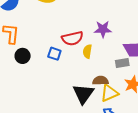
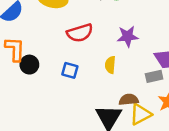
red semicircle: (72, 38) -> (80, 33), moved
black circle: (23, 56) -> (29, 65), moved

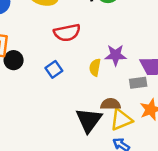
purple star: (128, 36) -> (116, 55), moved
blue square: (70, 70) -> (54, 69), turned 35

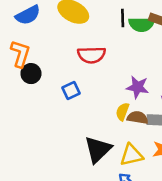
yellow semicircle: (95, 67) -> (122, 112), moved
brown semicircle: (110, 104) -> (138, 118), moved

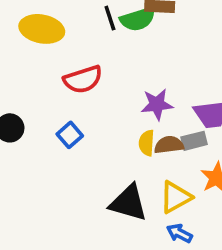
black triangle: (98, 149) -> (129, 203), turned -44

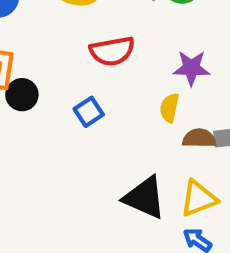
purple star: (157, 104) -> (191, 68), moved
yellow semicircle: (147, 143) -> (169, 108), moved

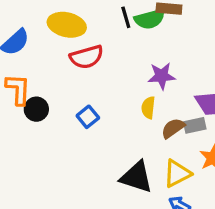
red semicircle: (112, 51) -> (87, 57), moved
brown semicircle: (199, 138) -> (173, 128), turned -30

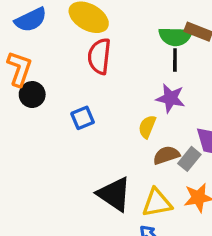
black line: (126, 17) -> (175, 60), moved
red semicircle: (87, 57) -> (99, 56), turned 96
gray rectangle: (195, 125) -> (189, 159), turned -55

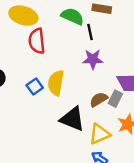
green semicircle: (175, 36) -> (72, 16), moved, turned -145
yellow semicircle: (147, 127) -> (56, 83), moved, size x1.5
black triangle: (114, 194) -> (72, 119), moved

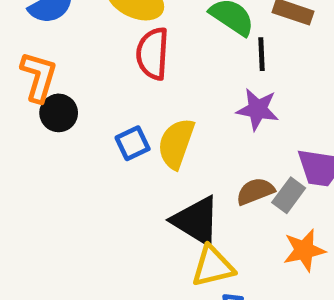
yellow triangle: (99, 134) -> (213, 266), moved

